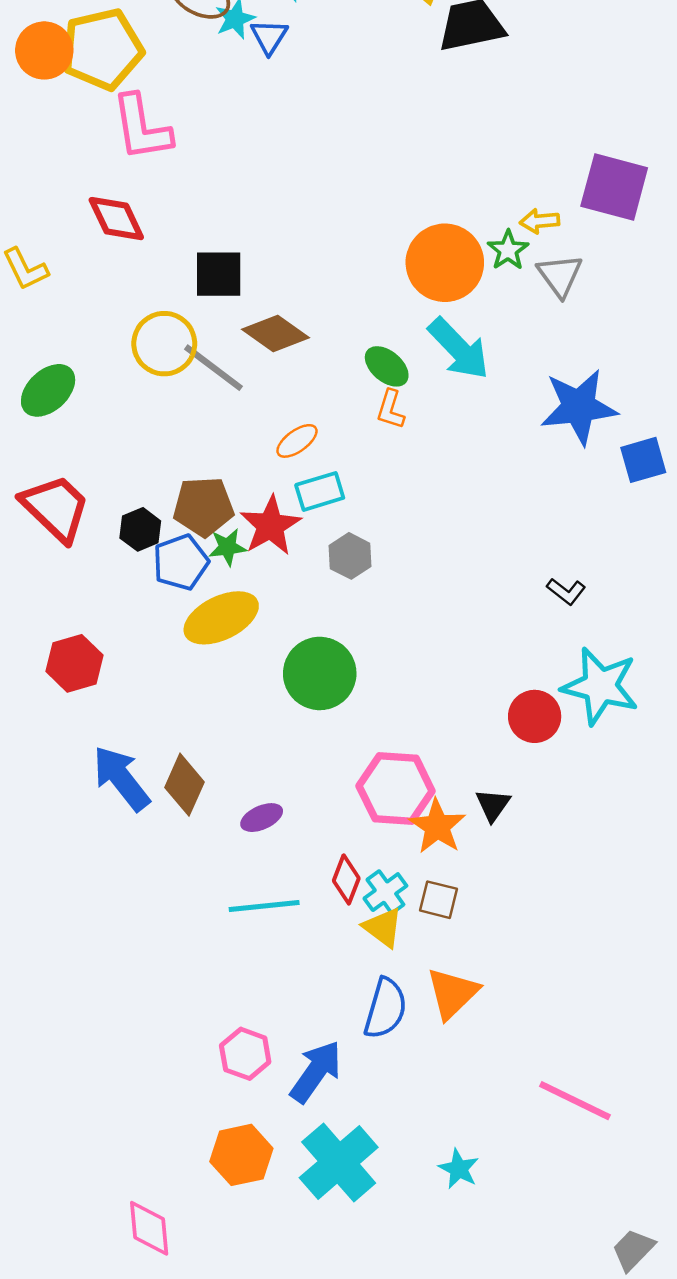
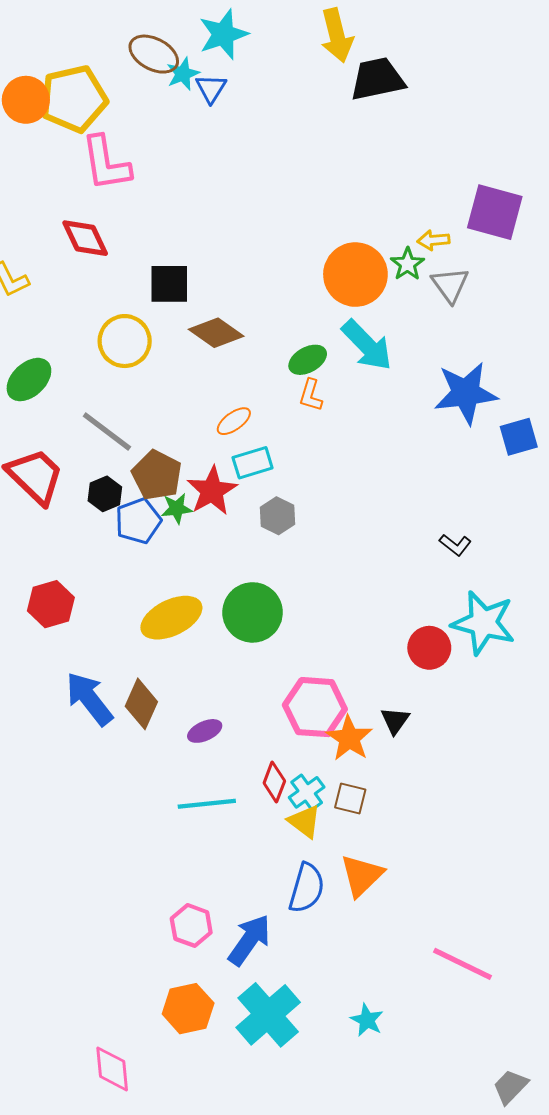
green ellipse: (387, 366) -> (308, 360), turned -69
gray line: (214, 368) -> (107, 432), moved
brown pentagon: (203, 507) -> (157, 475), turned 30
yellow ellipse: (221, 618) -> (171, 618), moved

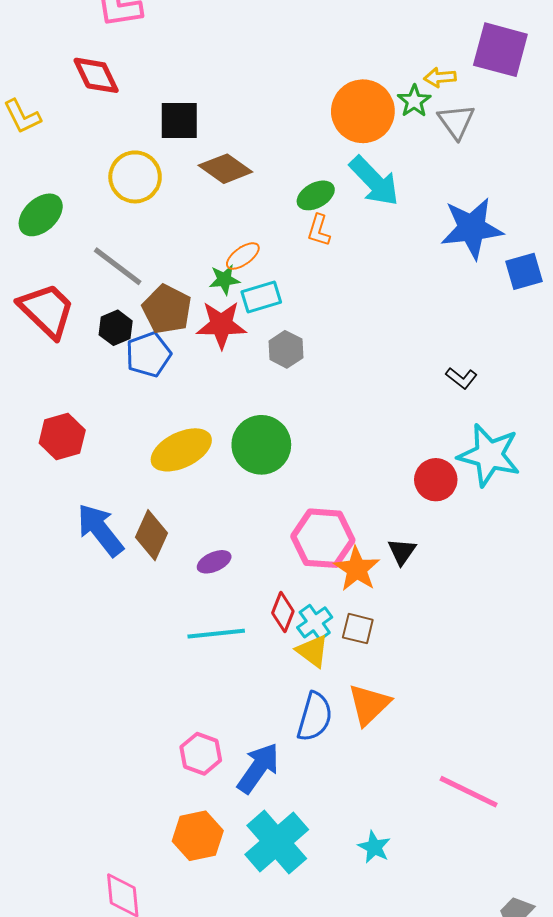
red star: (212, 491) -> (221, 325), turned 30
green star: (177, 508) -> (224, 280), moved

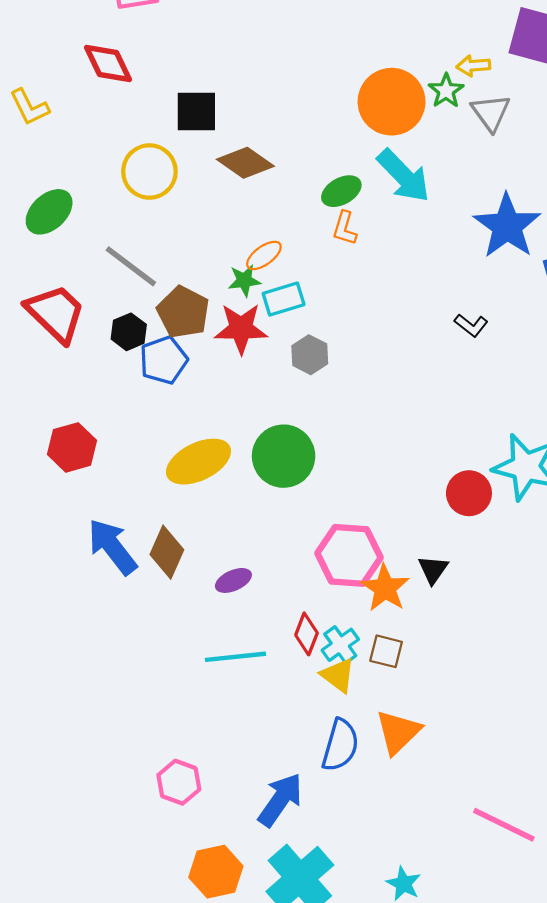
blue star: (472, 228) -> (507, 226), turned -30
black L-shape: (461, 378) -> (471, 325), moved
pink hexagon: (201, 754) -> (179, 782), moved

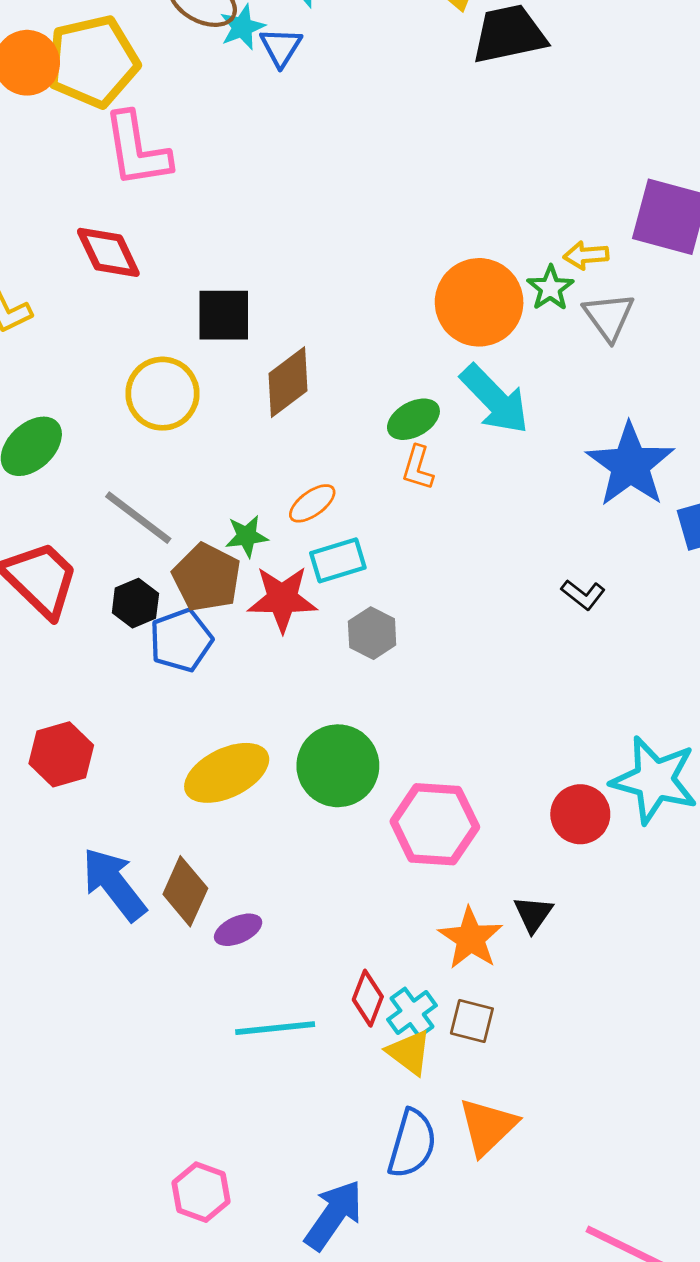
brown diamond: (245, 163) -> (288, 382), turned -72
green star: (244, 281) -> (247, 536), moved
pink hexagon: (349, 555) -> (435, 824), moved
purple ellipse: (233, 580) -> (238, 930), moved

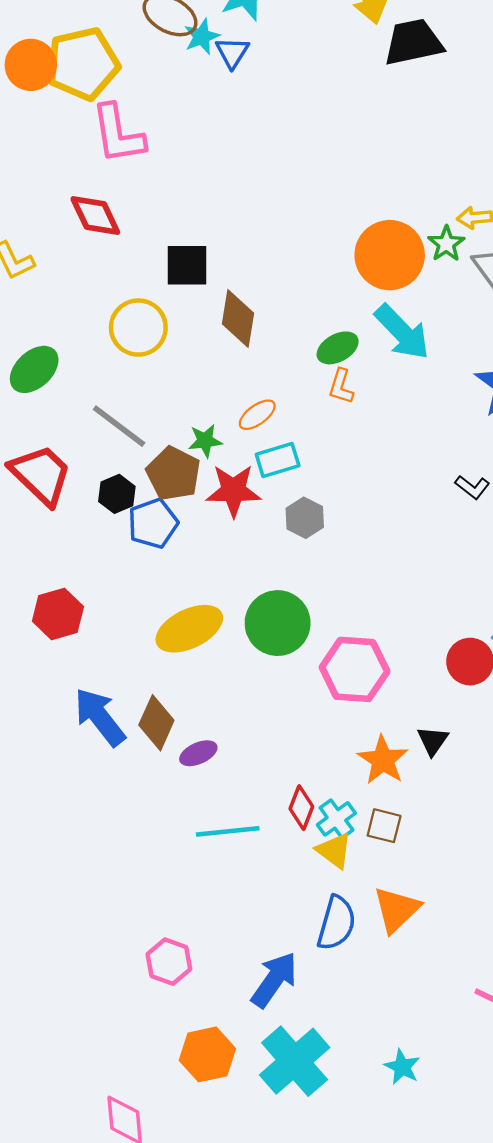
brown diamond: (288, 382) -> (238, 318), turned -44

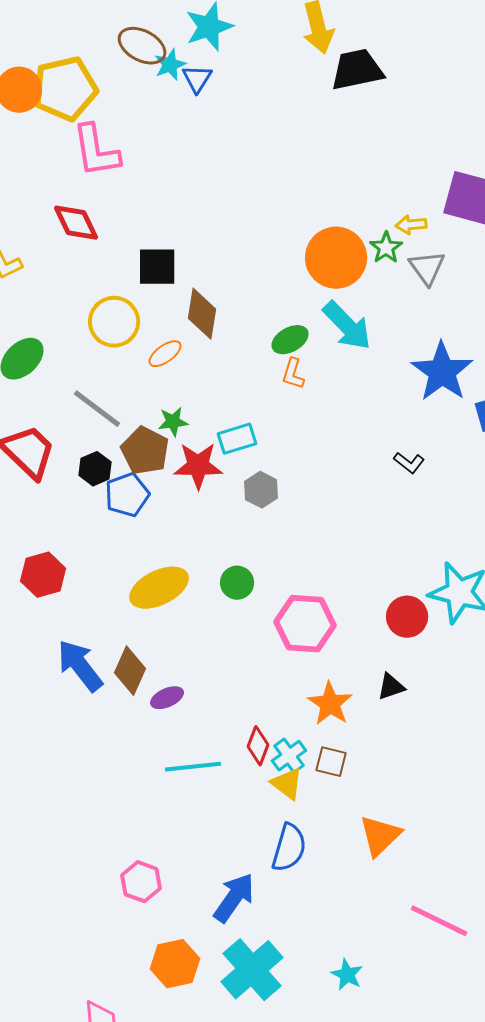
orange ellipse: (257, 415) -> (165, 354), moved
green circle: (278, 623) -> (237, 583), size x0.6
black triangle: (433, 741) -> (391, 687), moved, turned 36
orange triangle: (396, 909) -> (380, 836), moved

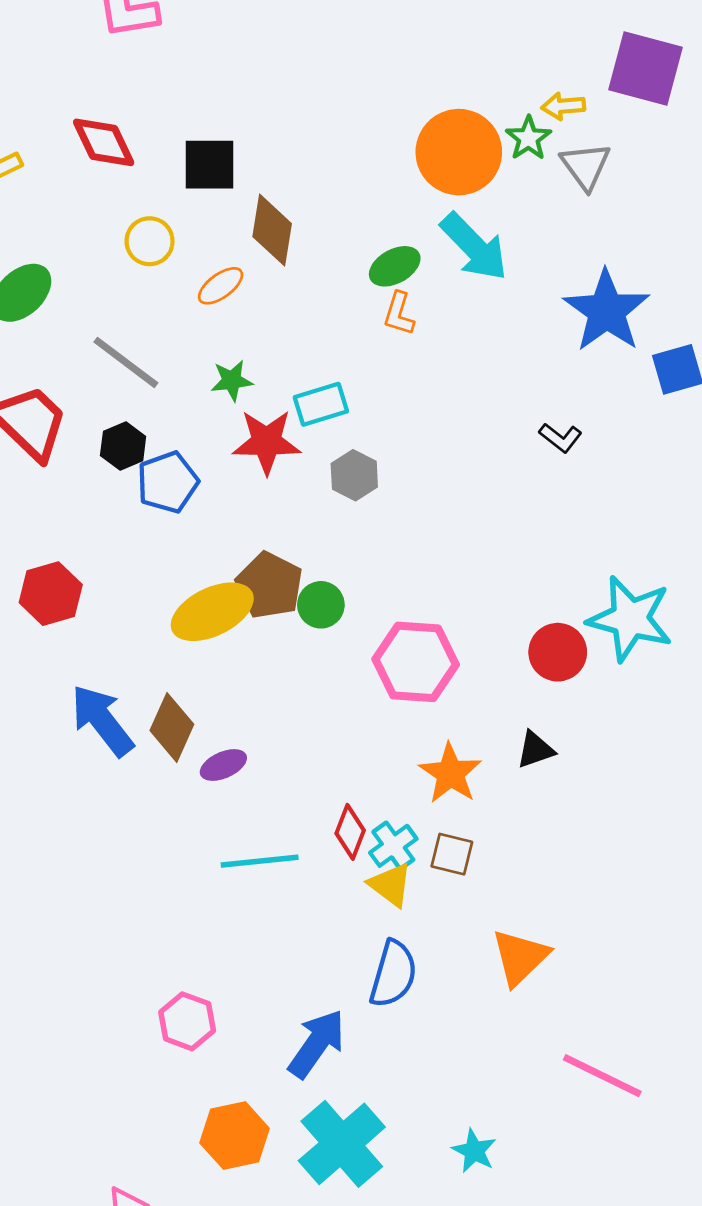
red diamond: (76, 223) -> (104, 142), moved
yellow circle: (114, 322) -> (150, 241), size x0.7
brown pentagon: (145, 451) -> (269, 585), moved

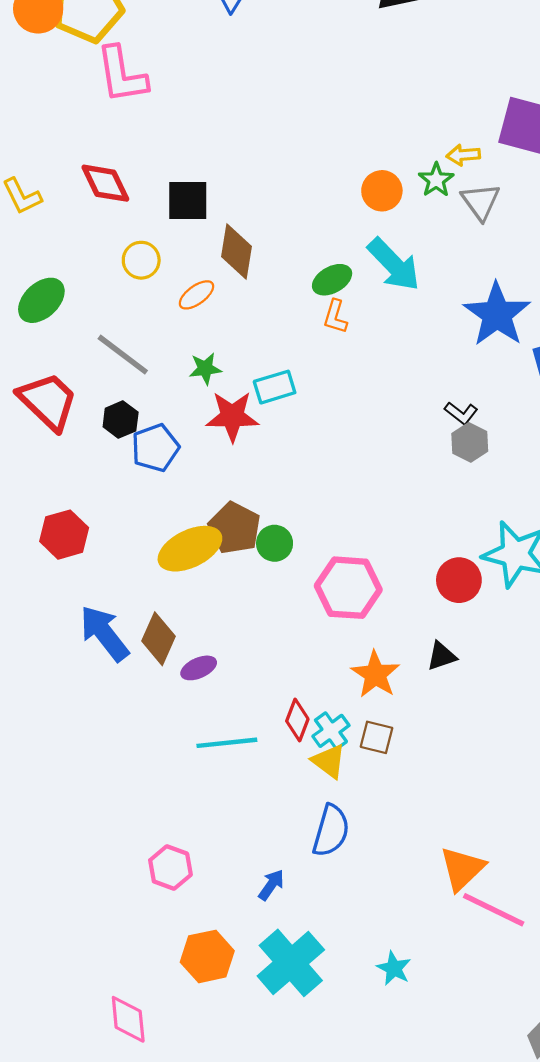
orange circle: (459, 152) -> (382, 191), size x0.6
gray hexagon: (354, 475) -> (470, 442), moved
orange triangle: (520, 957) -> (462, 869), moved
blue arrow: (317, 1044) -> (271, 885), size x0.6

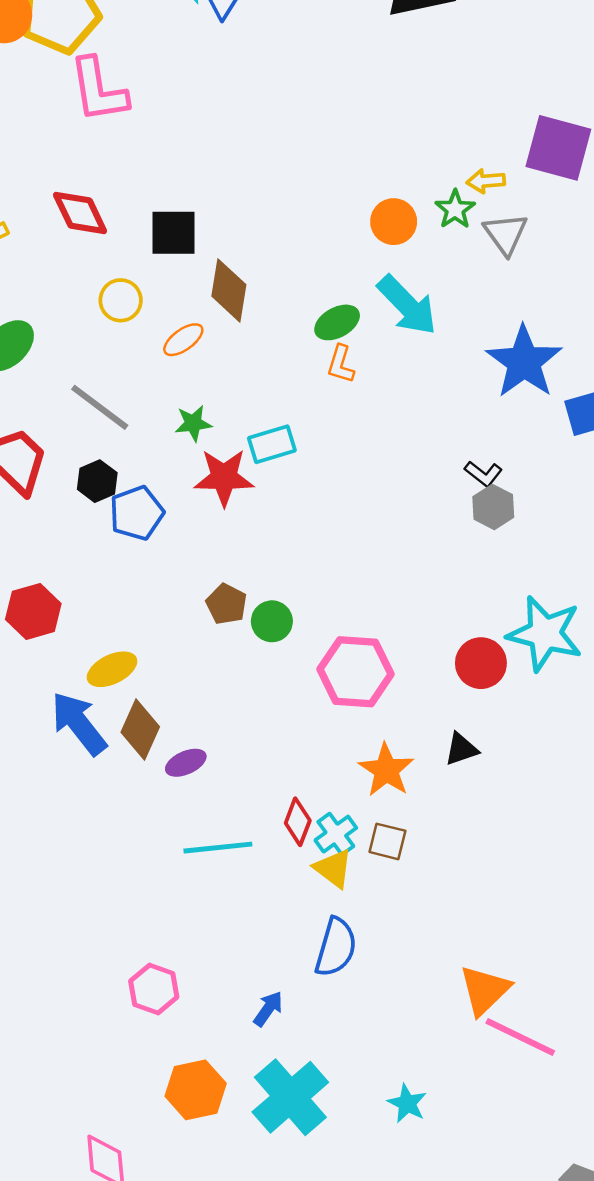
brown pentagon: (234, 528) -> (226, 604), size x0.7
yellow ellipse: (190, 549) -> (112, 669), moved, size x0.7

